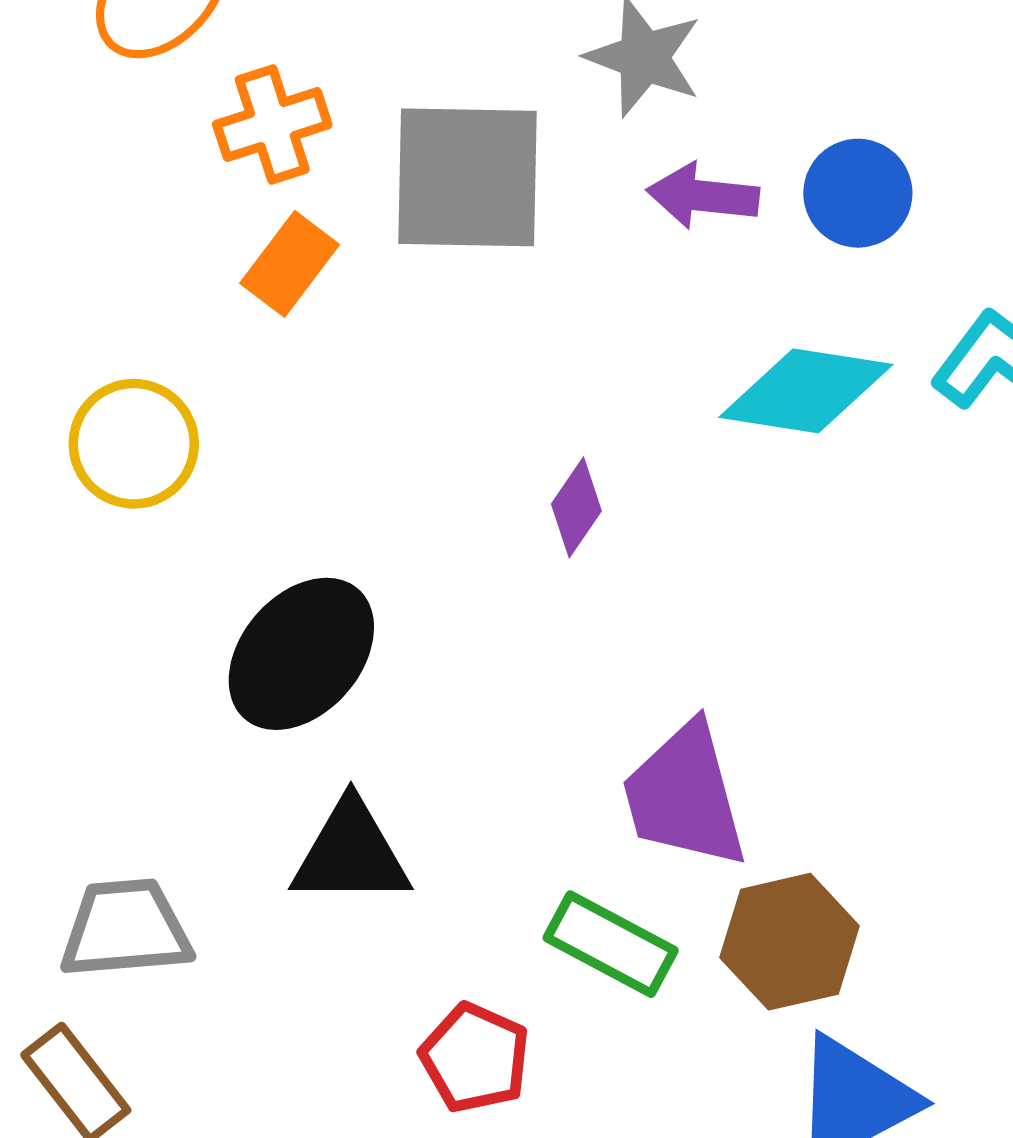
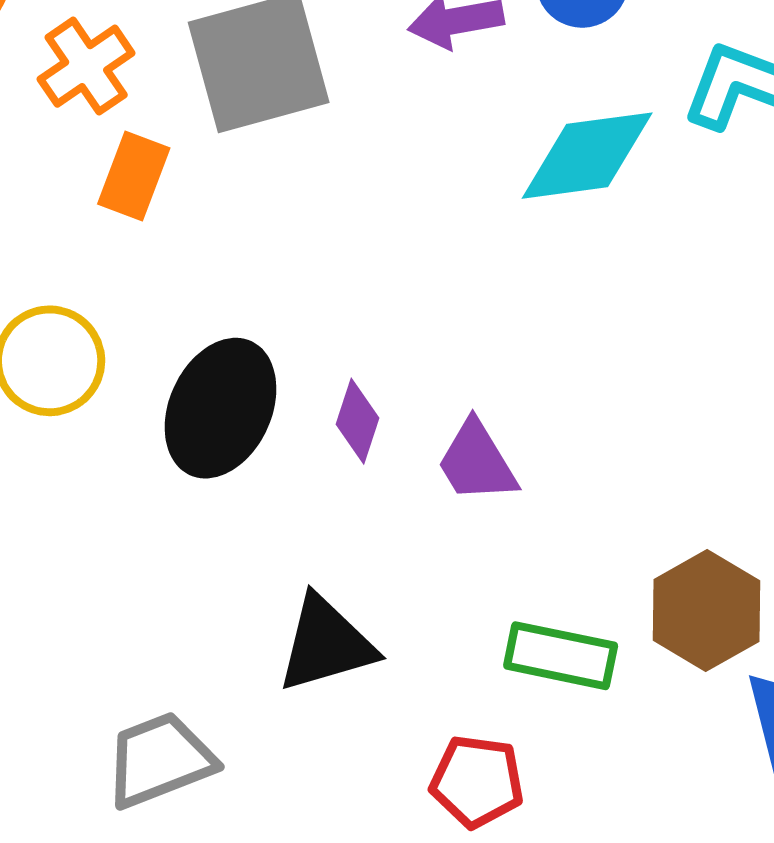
purple diamond: (576, 507) -> (358, 421), moved
black ellipse: (301, 654) -> (221, 408), moved
purple trapezoid: (685, 796) -> (477, 462), moved, size x0.7

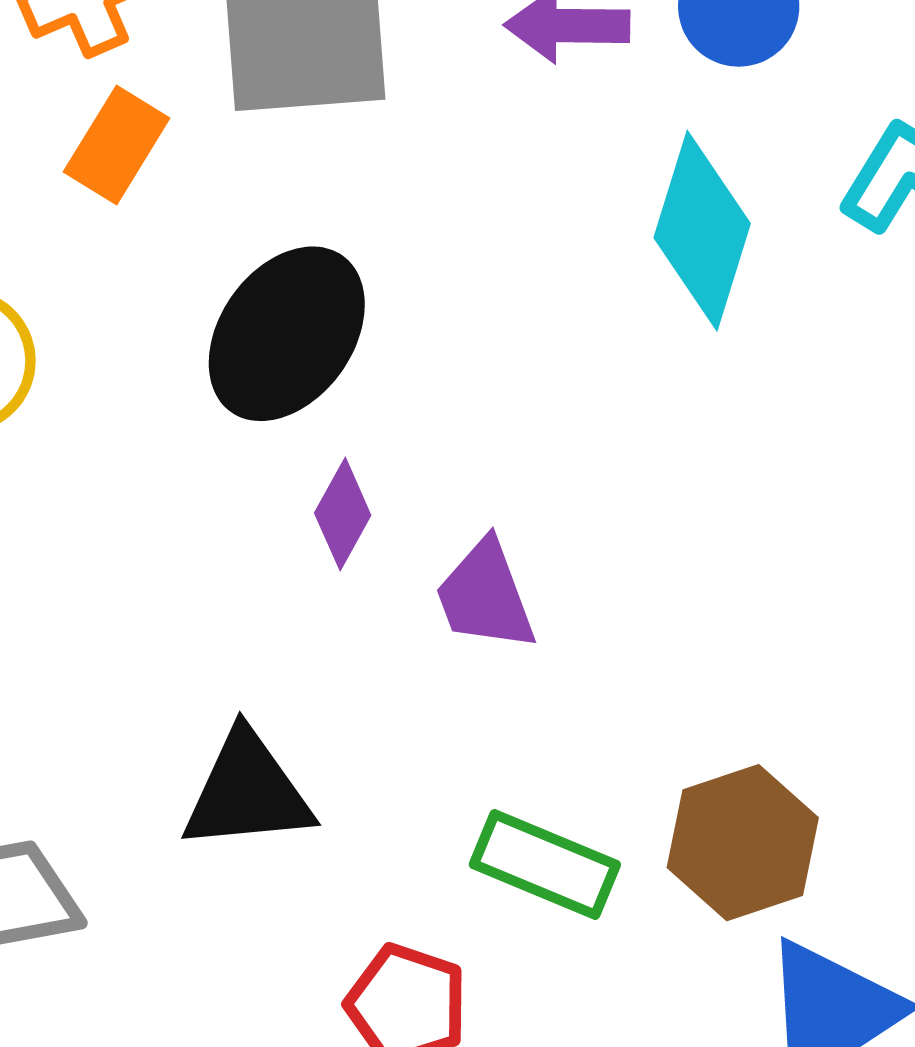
cyan diamond: (587, 156) -> (702, 231), turned -76
black ellipse: (221, 408) -> (287, 334), moved

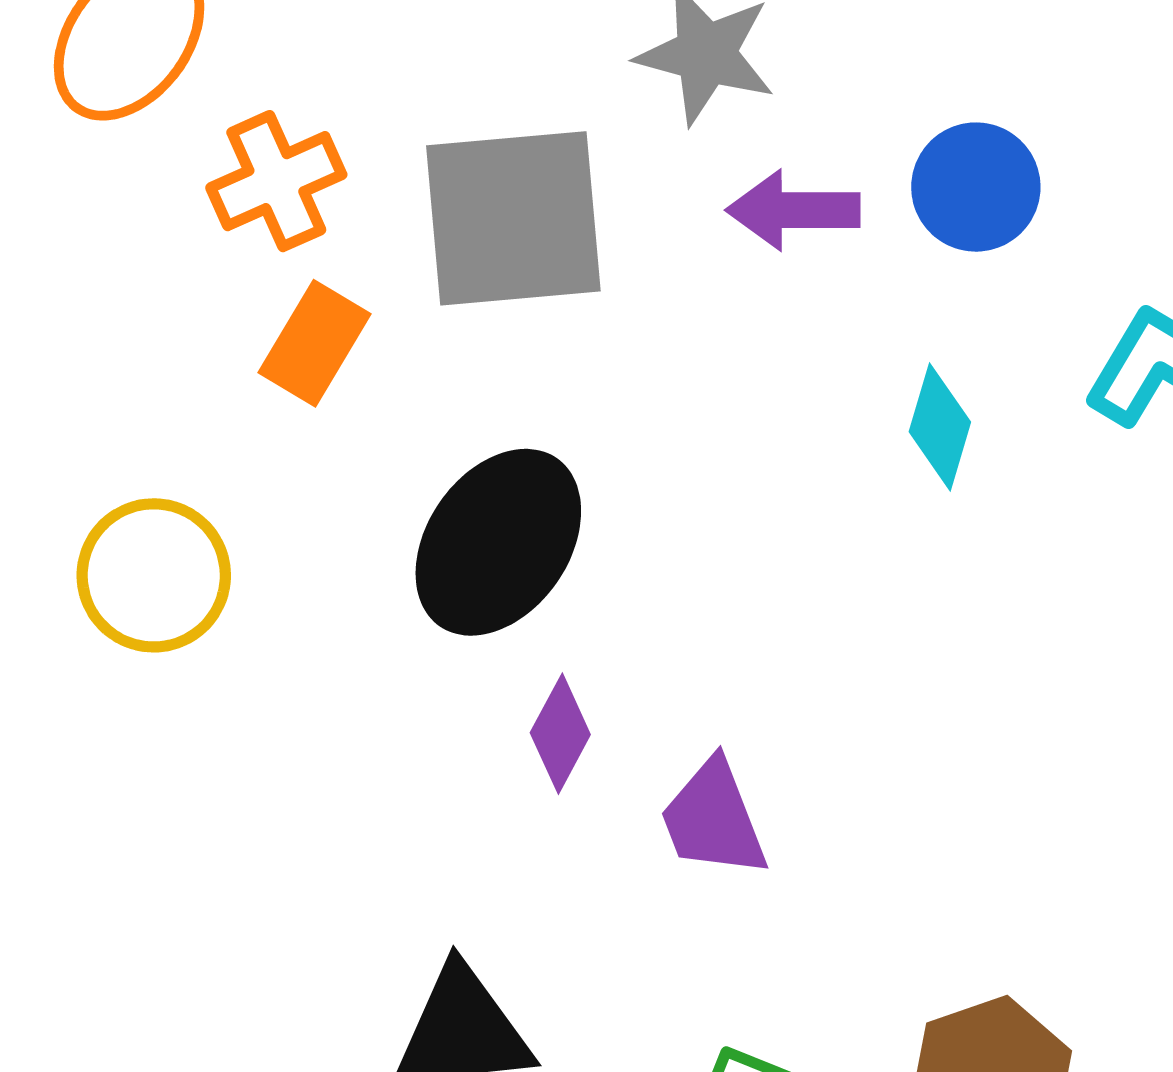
cyan diamond: (702, 231) -> (940, 427), size x0.6

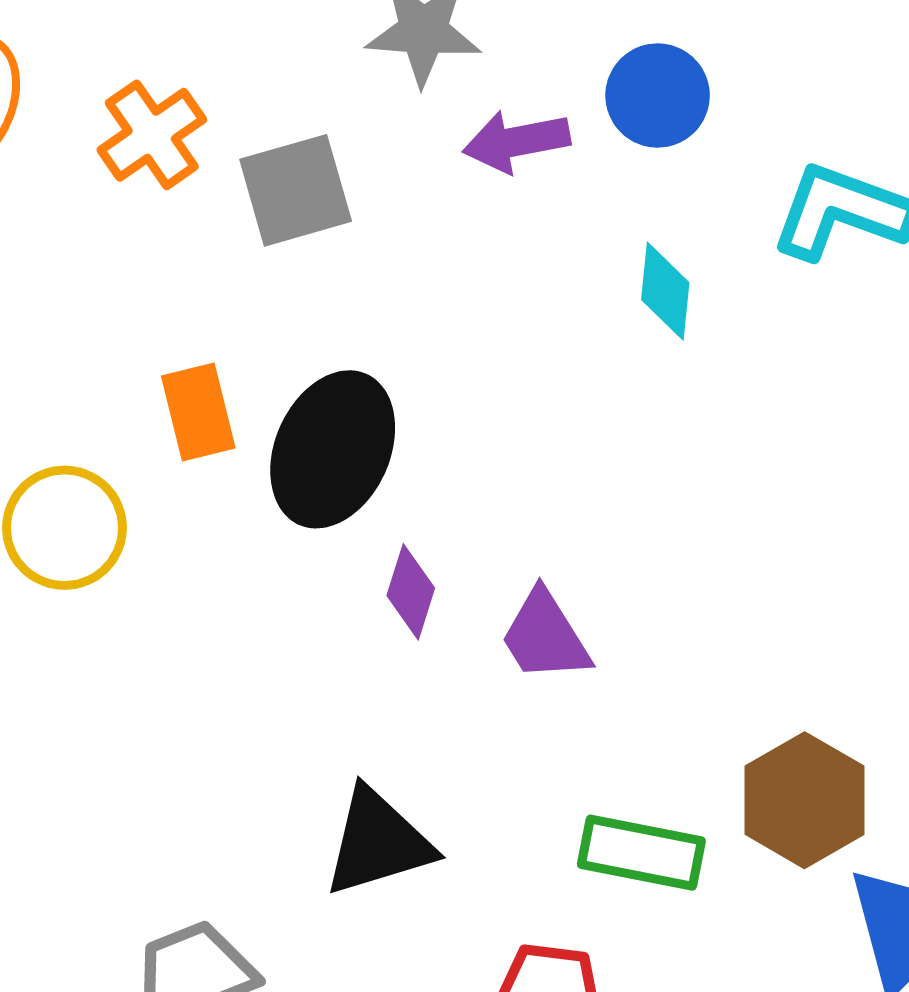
orange cross: (276, 181) -> (152, 135), moved
gray square: (513, 218) -> (296, 190), size x0.7
orange rectangle: (314, 343) -> (198, 412), moved, turned -34

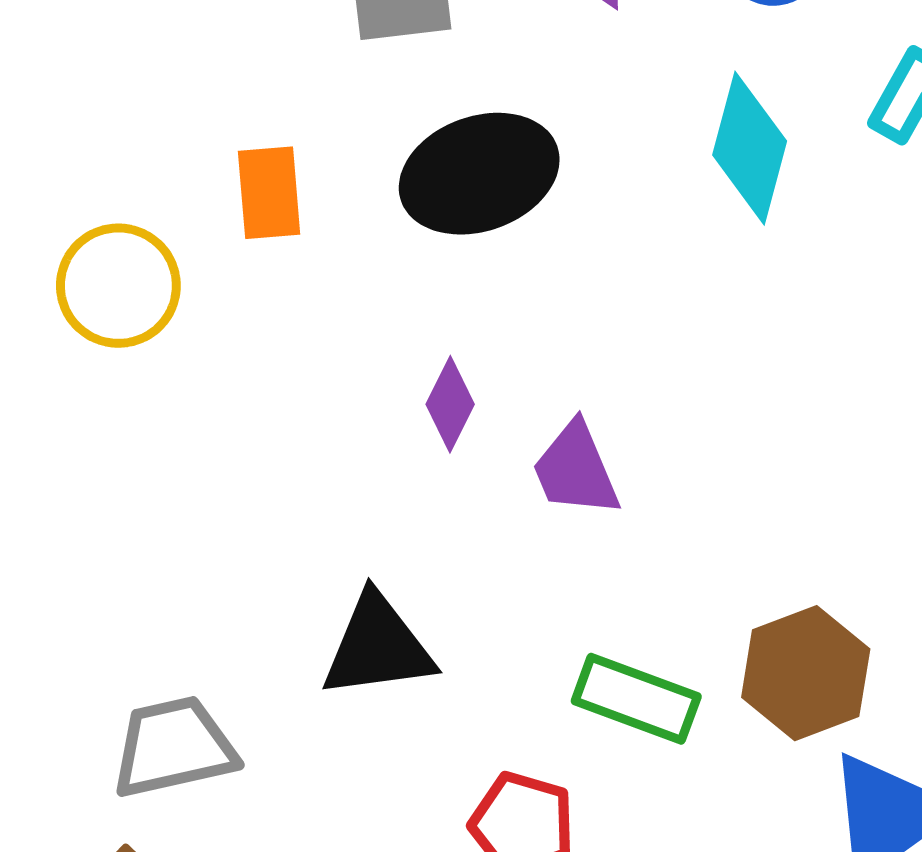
cyan diamond: (665, 291) -> (750, 148), size x1.5
black ellipse: (333, 449) -> (479, 174), moved, turned 37

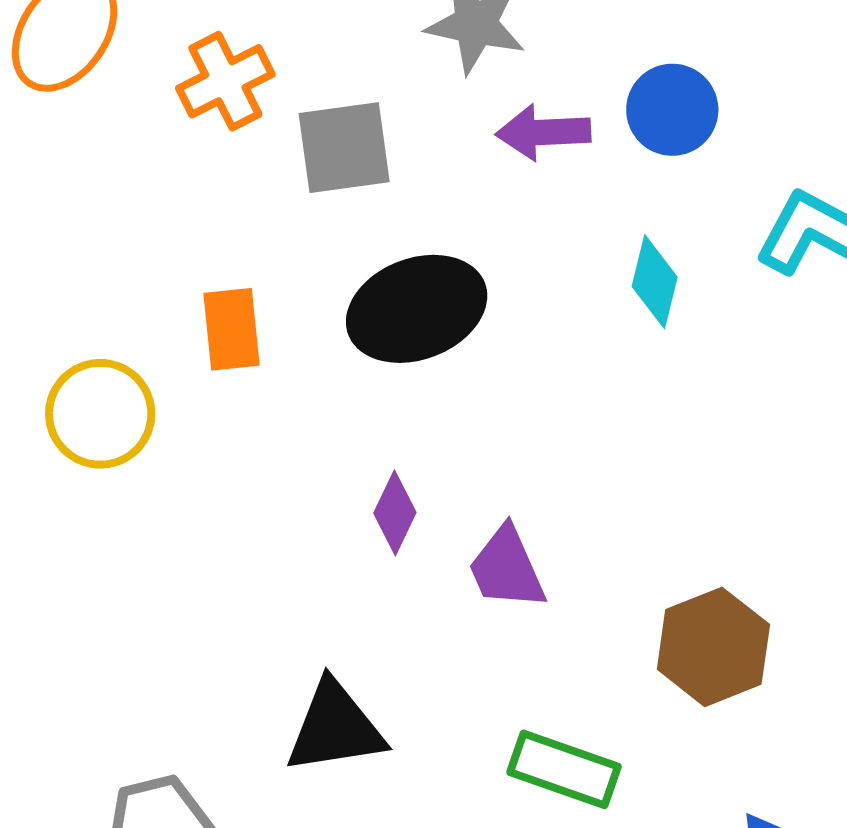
cyan diamond: (750, 148) -> (655, 282), size x0.7
brown hexagon: (806, 673) -> (713, 647), moved

